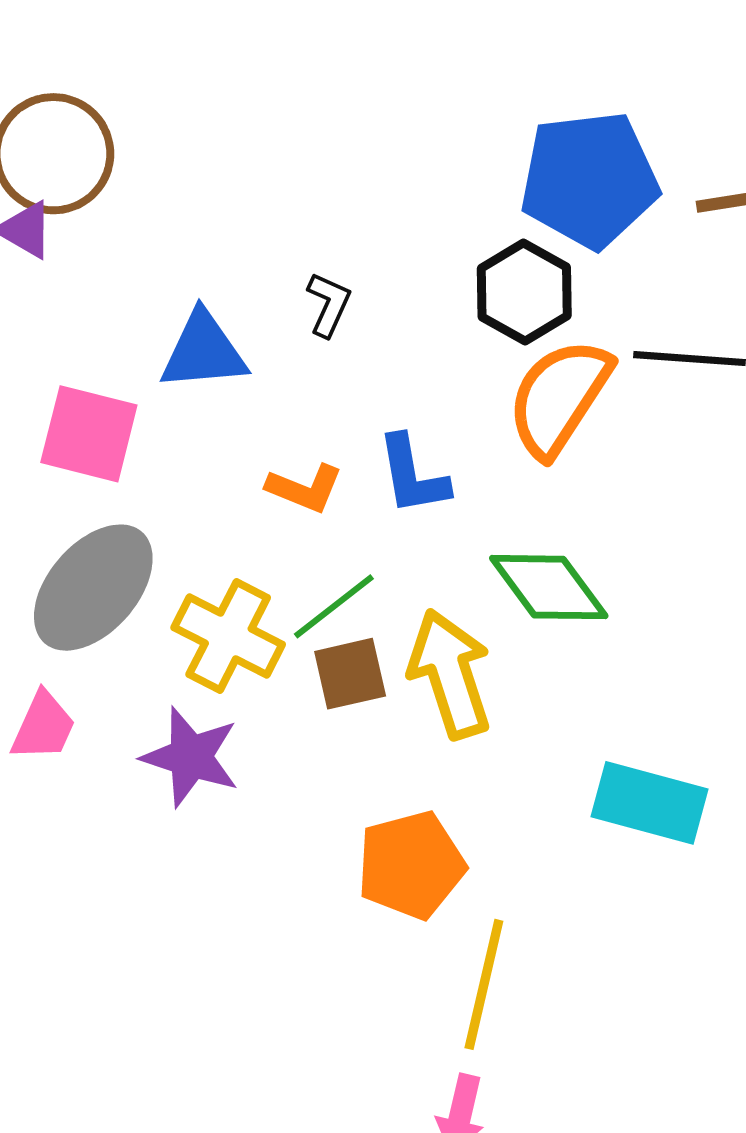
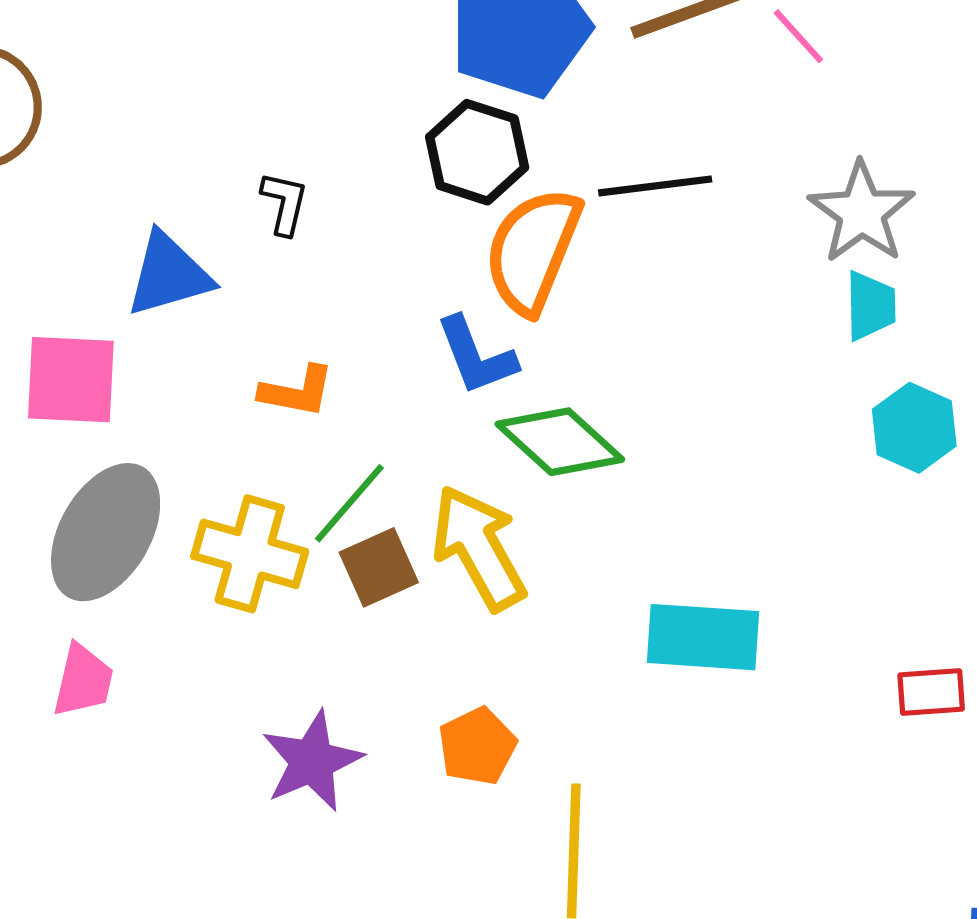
blue L-shape: (413, 475) -> (476, 356), moved
purple star: (191, 757) -> (312, 761), moved, turned -30
orange pentagon: (411, 865) -> (477, 746), size x0.7

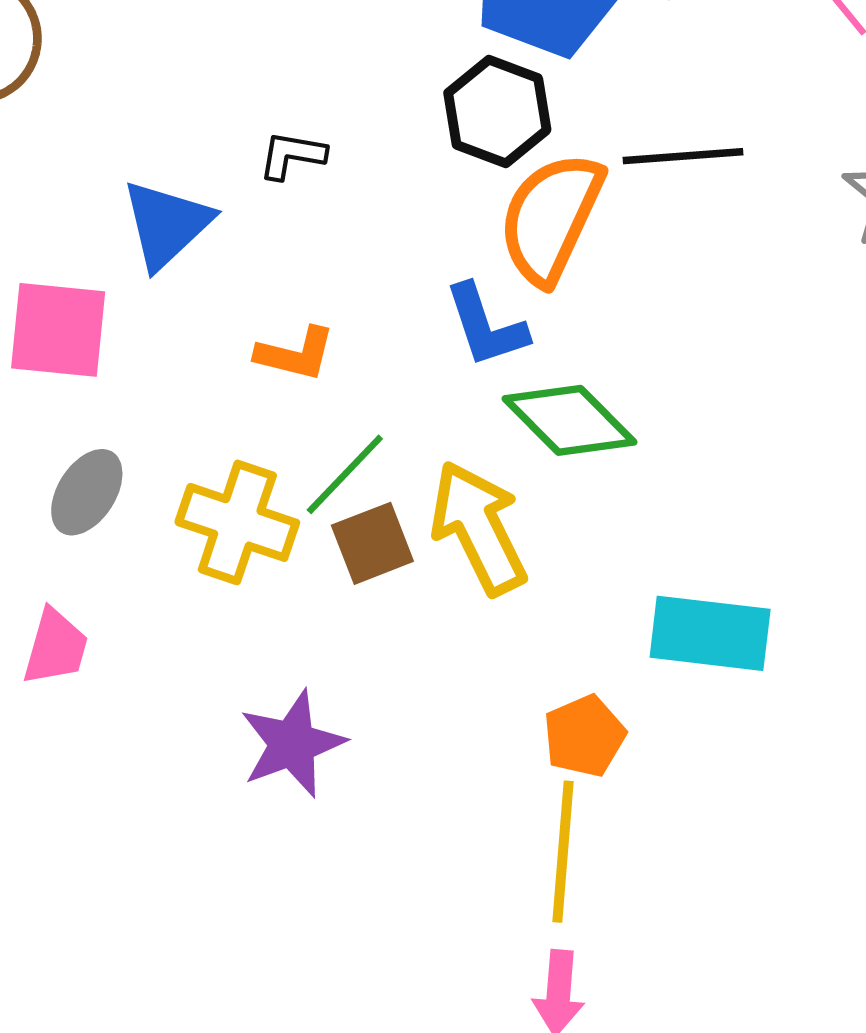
black L-shape: (284, 203) -> (292, 155), turned -96
blue triangle: (169, 275) -> (167, 224), turned -30
gray ellipse: (106, 532) -> (87, 492), size x0.6
orange pentagon: (477, 746) -> (584, 736), moved

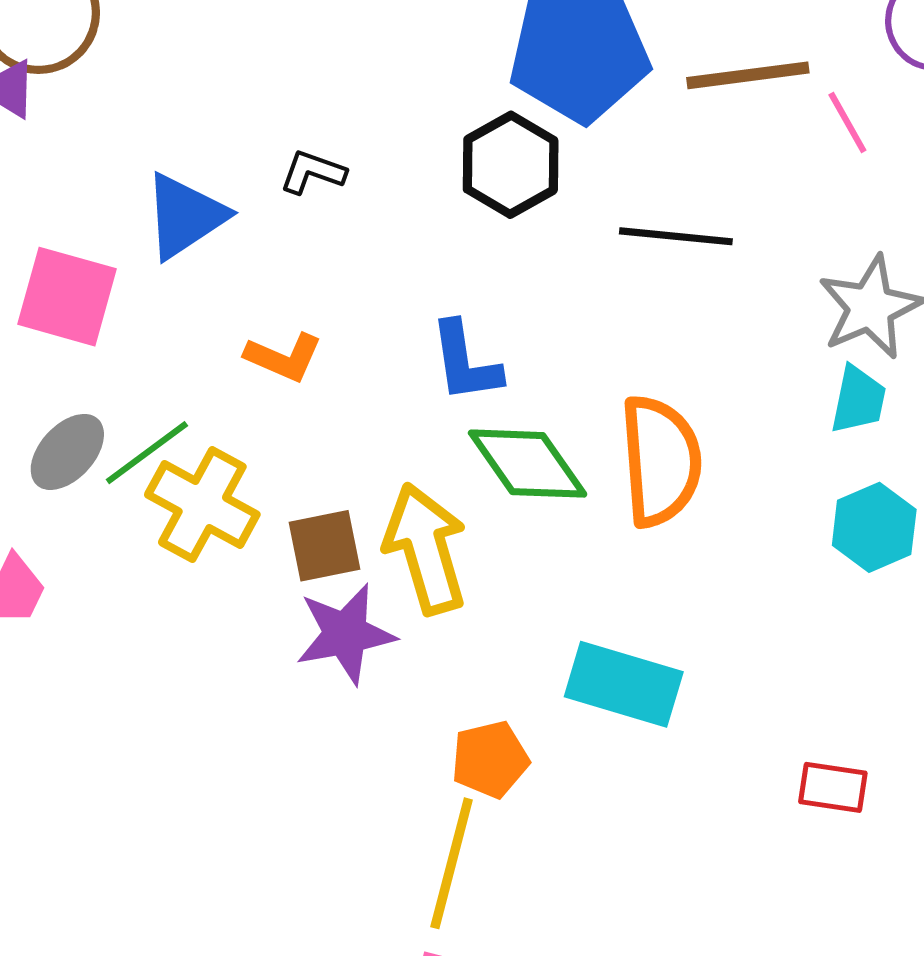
orange semicircle: (551, 218) -> (661, 461), moved, turned 141
green line: (345, 474) -> (147, 453), moved
purple star: (292, 744) -> (345, 634), moved

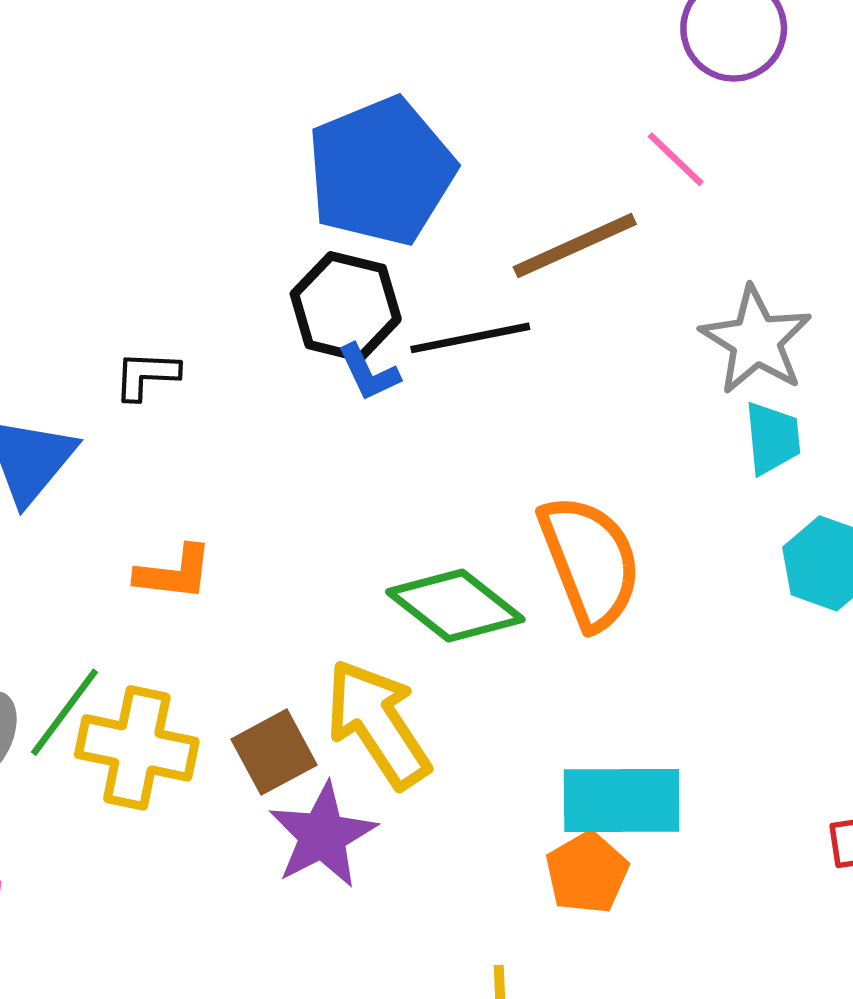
brown line: (748, 75) -> (575, 246), moved
black line: (676, 236) -> (470, 338), moved
blue L-shape: (465, 362) -> (369, 373), moved, size x0.7
orange pentagon: (490, 759) -> (587, 873), moved

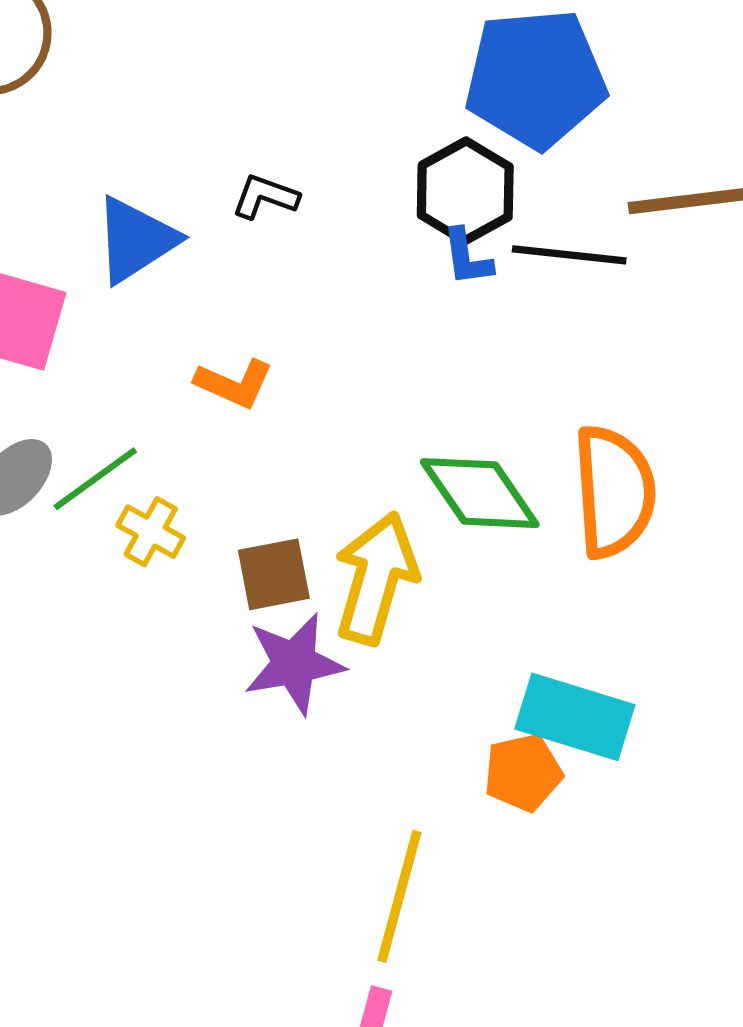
yellow arrow: (378, 724) -> (376, 578), turned 32
yellow cross: (137, 748) -> (151, 532), size x0.6

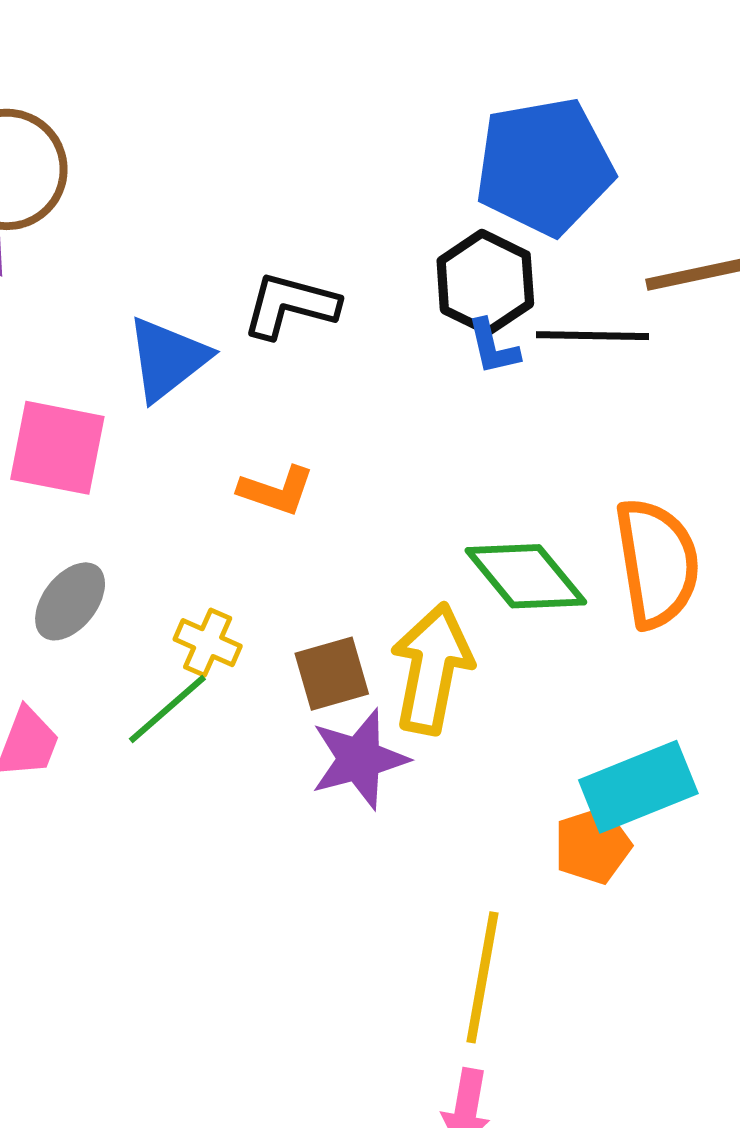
black L-shape: (265, 197) -> (290, 305), size x1.5
green line: (95, 479) -> (167, 709), moved
cyan rectangle: (575, 717) -> (638, 787), turned -34

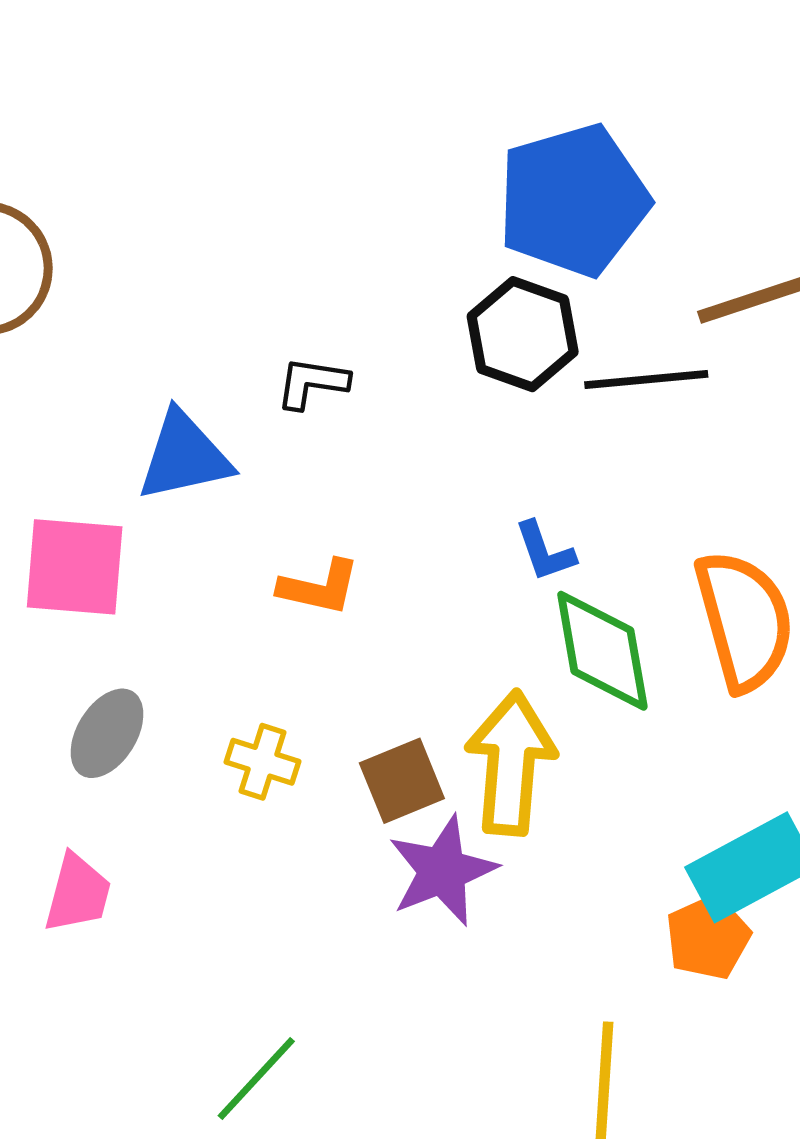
black L-shape: (290, 305) -> (312, 383), size x0.7
blue L-shape: (493, 347) -> (545, 551), moved
blue triangle: (167, 359) -> (184, 456), turned 32
green diamond: (526, 576) -> (602, 651), turned 36
green line: (167, 709) -> (256, 1078), moved

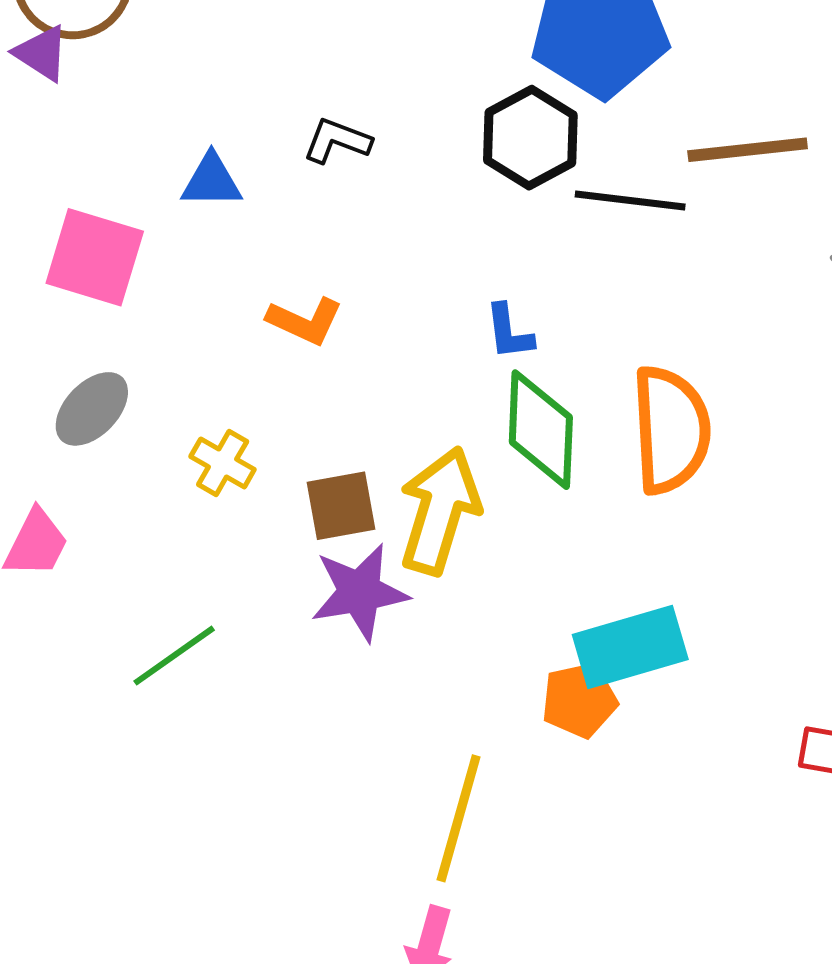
blue triangle: (184, 456) -> (211, 181), size x0.7
green line: (256, 1078) -> (174, 656), moved

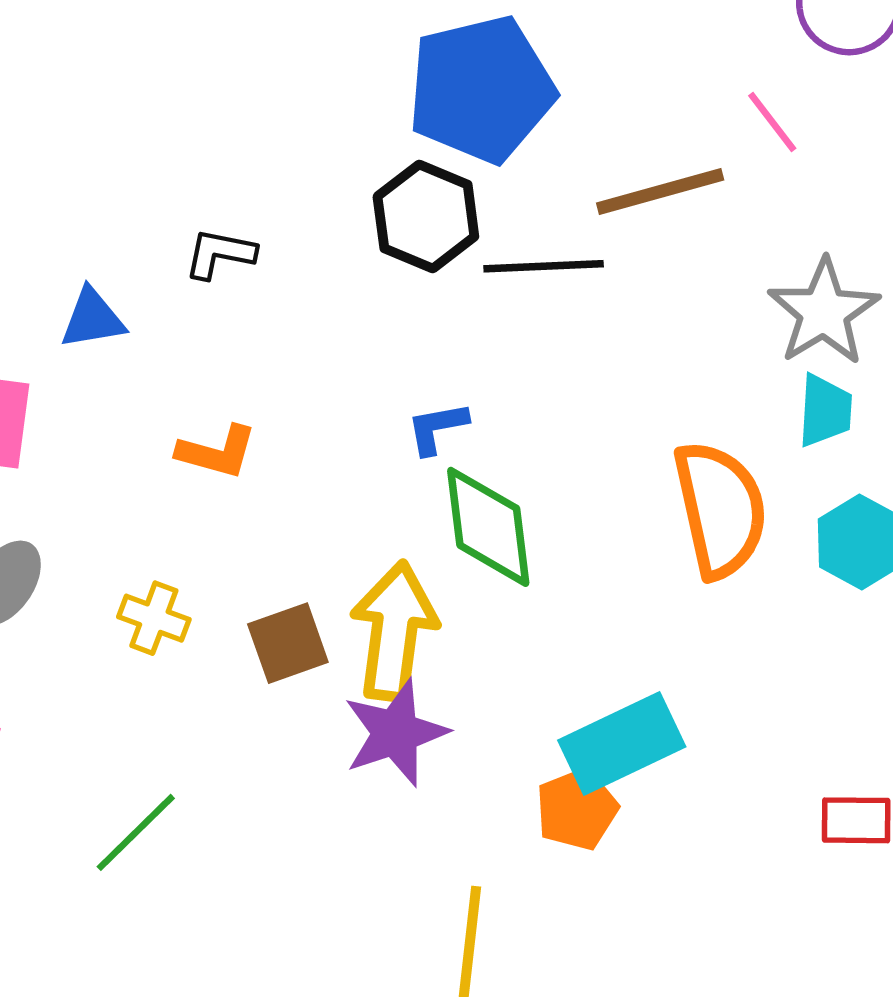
blue L-shape: (509, 332) -> (437, 428), turned 96
orange semicircle: (671, 430) -> (720, 509), moved
purple star: (360, 592) -> (395, 733), moved

